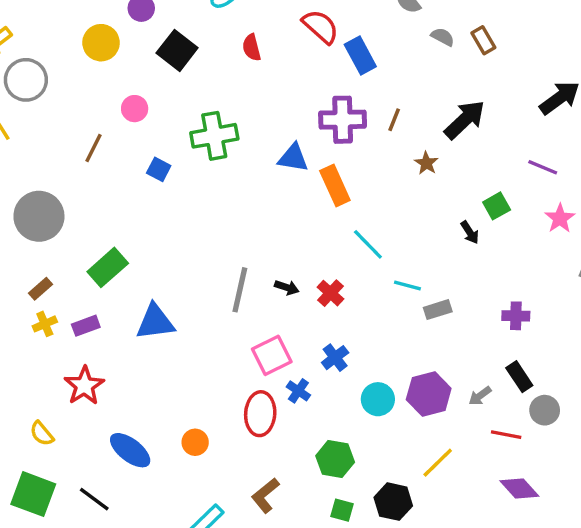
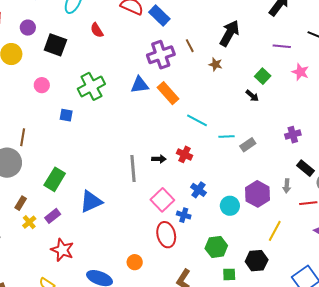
brown line: (394, 120) -> (190, 46), turned -32
brown line: (93, 148) -> (23, 137), moved
gray arrow: (480, 396) -> (287, 186), turned -32

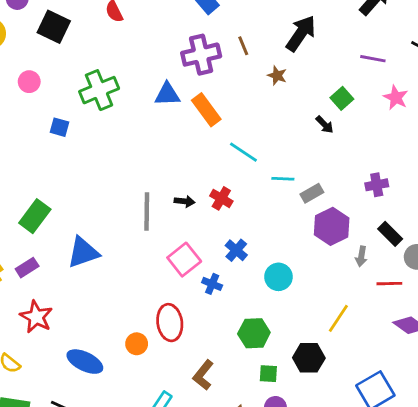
purple hexagon: (258, 194) -> (332, 226), moved
red ellipse: (166, 235) -> (170, 323), moved

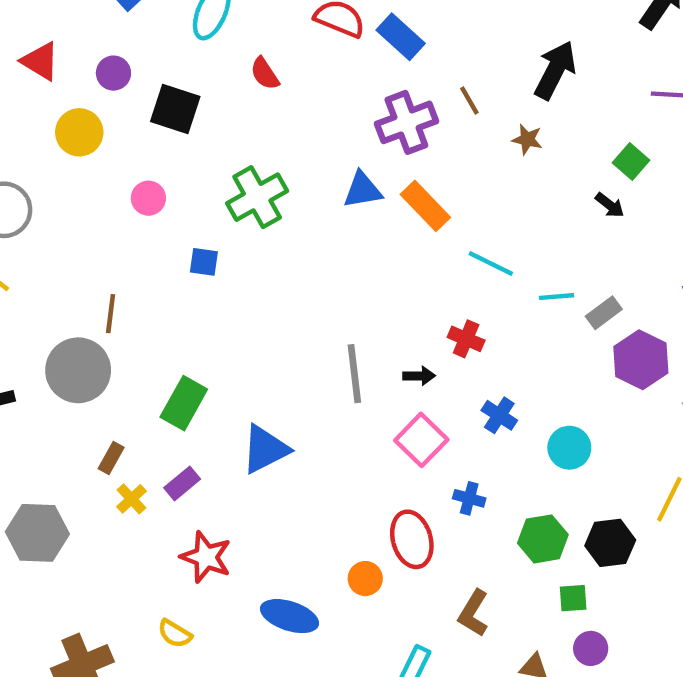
black arrow: (185, 201) -> (419, 376), moved
blue cross: (212, 284) -> (469, 498), moved
black hexagon: (309, 358) -> (610, 543), moved

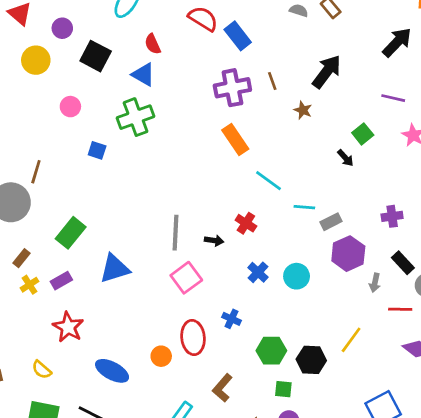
blue triangle: (363, 190) -> (143, 75), moved, turned 30
pink square: (421, 440) -> (186, 278), moved
cyan circle: (569, 448) -> (297, 276), moved

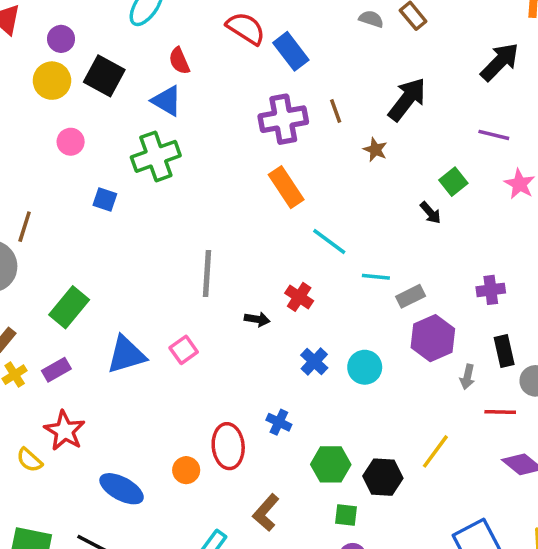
yellow circle: (36, 60) -> (52, 81), moved
gray line: (176, 233) -> (207, 274), moved
black rectangle: (403, 263) -> (504, 351), turned 30
pink square: (186, 278) -> (184, 350), moved, size x0.7
yellow semicircle: (42, 370) -> (30, 460), moved

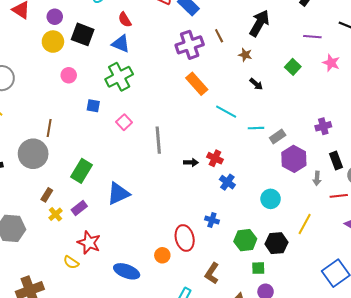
black arrow: (430, 213) -> (256, 84), moved
red cross: (299, 297) -> (215, 158), moved
pink square: (184, 350) -> (124, 122), moved
cyan circle: (365, 367) -> (271, 199), moved

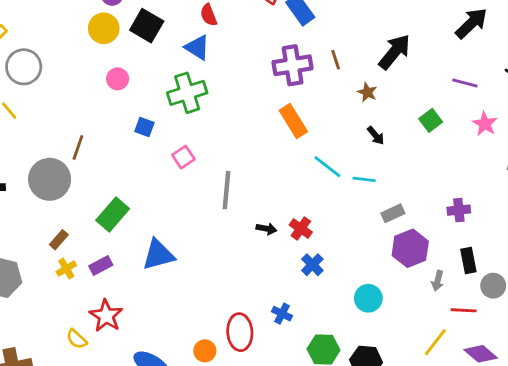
cyan line: (256, 128) -> (364, 179), moved
yellow line: (305, 224) -> (435, 342), moved

